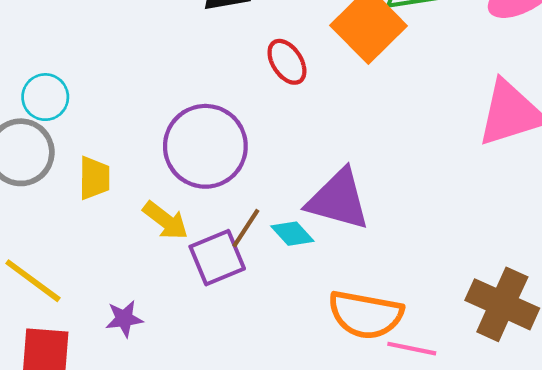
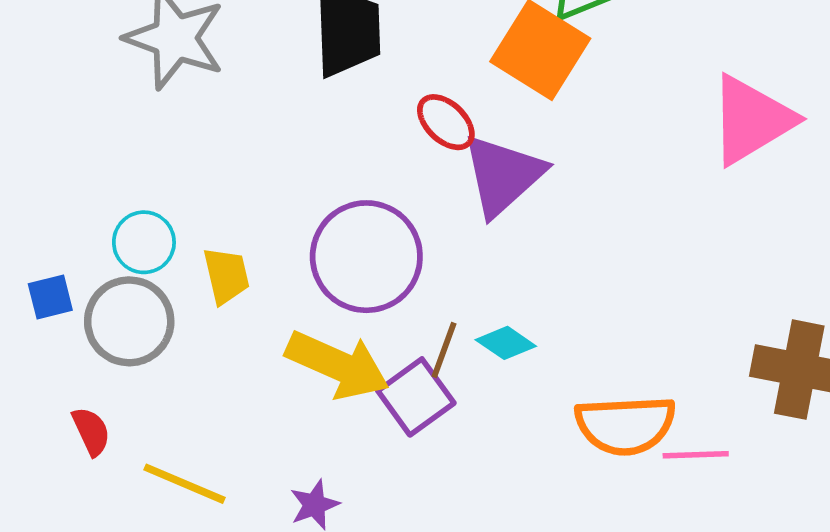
yellow trapezoid: (94, 178) -> (226, 276), moved
purple triangle: (338, 200) -> (503, 175), moved, turned -44
yellow arrow: (166, 220) -> (338, 365), size x1.6

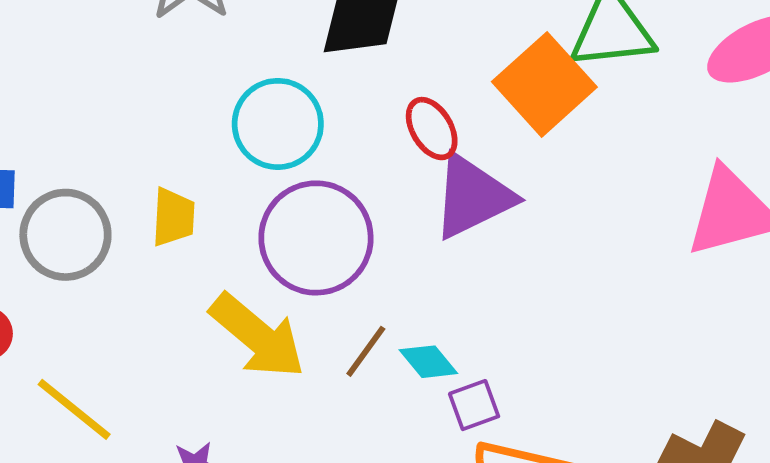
cyan circle: (144, 242) -> (278, 124), moved, size x1.4
purple square: (416, 397) -> (474, 405), moved, size x0.7

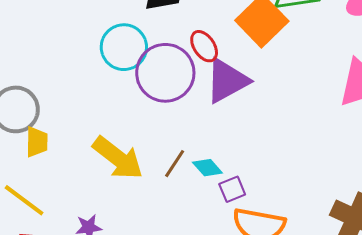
yellow trapezoid: (173, 217) -> (37, 142), moved
purple circle: (316, 238) -> (165, 73), moved

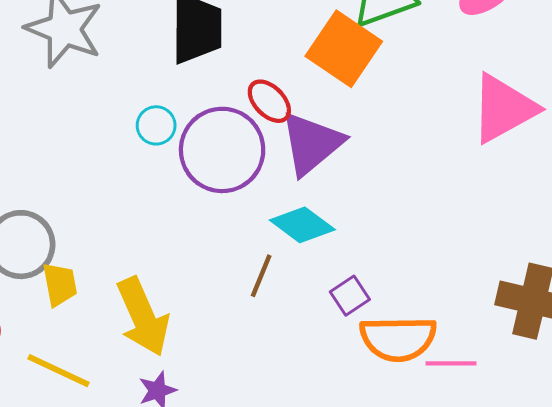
cyan circle: (124, 47) -> (156, 125), size x0.6
yellow arrow: (118, 158) -> (143, 317), moved, turned 40
cyan diamond: (207, 168) -> (302, 225), moved, size x1.4

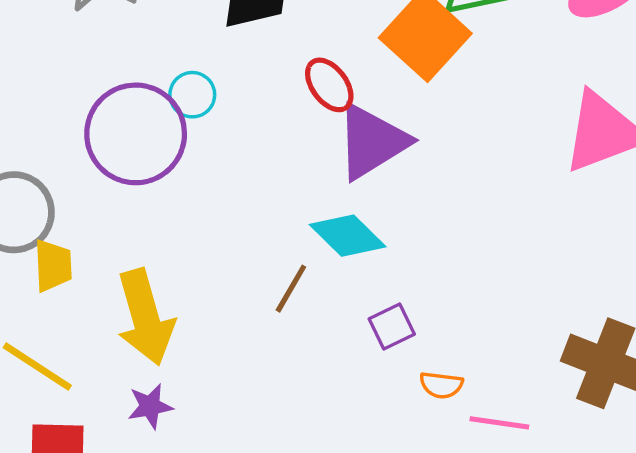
purple circle: (222, 150) -> (136, 134), moved
orange semicircle: (398, 339) -> (441, 385), size x0.5

